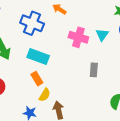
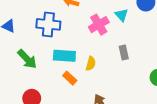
pink cross: (78, 37) -> (99, 25), turned -30
yellow semicircle: (45, 95) -> (91, 64), moved

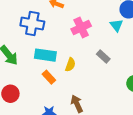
cyan triangle: (122, 15) -> (116, 25), moved
gray rectangle: (124, 52) -> (103, 57), turned -40

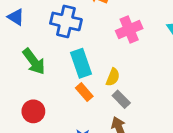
cyan rectangle: (45, 55) -> (81, 63), turned 60
gray rectangle: (103, 57) -> (121, 99), moved

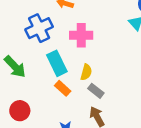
blue cross: (66, 21) -> (39, 28), turned -32
pink cross: (129, 30) -> (81, 35), moved, turned 30

